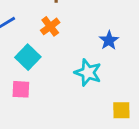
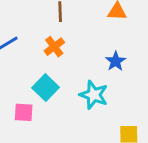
cyan square: (28, 57) -> (46, 88), moved

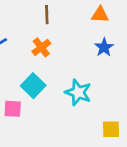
blue star: (116, 61) -> (104, 47), moved

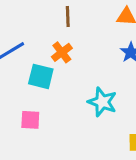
cyan square: (33, 86) -> (41, 76), moved, turned -30

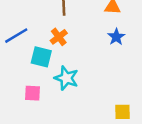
cyan star: (102, 102) -> (66, 78), moved

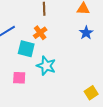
yellow square: (123, 112) -> (91, 93), turned -32

